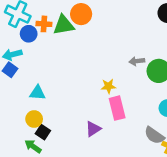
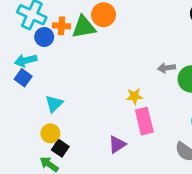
cyan triangle: (37, 93) -> (54, 104), turned -49

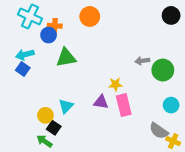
green triangle: (84, 27) -> (66, 58), moved
blue circle: (44, 37) -> (49, 35), moved
cyan triangle: (54, 104) -> (66, 106), moved
purple triangle: (117, 144) -> (101, 102), moved, turned 42

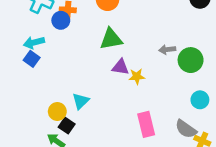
green triangle: (66, 58) -> (111, 39), moved
purple triangle: (101, 102) -> (120, 67), moved
pink rectangle: (124, 105) -> (146, 124), moved

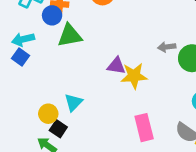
green triangle: (111, 39) -> (70, 36), moved
yellow star: (137, 76) -> (134, 76), size x1.5

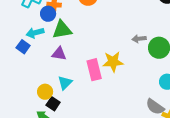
cyan arrow: (23, 39) -> (35, 33), moved
purple triangle: (116, 66) -> (59, 54), moved
pink rectangle: (144, 128) -> (94, 70), moved

